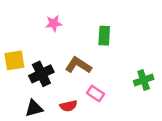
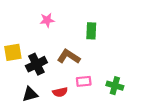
green cross: (144, 80) -> (115, 86), moved, turned 35
pink rectangle: (96, 94) -> (84, 81), turned -40

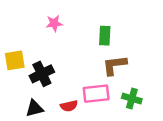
brown L-shape: (69, 57) -> (115, 65), moved, turned -40
pink rectangle: (84, 81) -> (96, 94), size x1.5

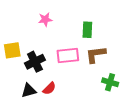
pink rectangle: (96, 94) -> (68, 55), moved
red semicircle: (69, 106) -> (49, 88), moved, turned -32

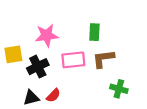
pink star: (45, 19) -> (47, 35), moved, size x1.5

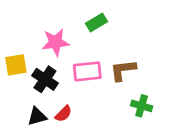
green rectangle: (94, 32) -> (97, 22), moved, turned 56
black cross: (38, 67) -> (45, 79), turned -30

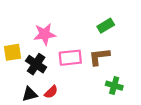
green rectangle: (97, 22) -> (106, 26), moved

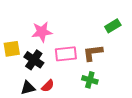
green rectangle: (106, 26) -> (113, 26), moved
green cross: (114, 86) -> (90, 80), moved

